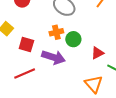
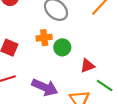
purple arrow: (54, 57) -> (45, 87), moved

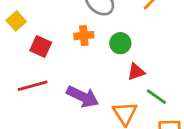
green circle: (62, 47) -> (120, 43), moved

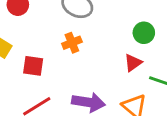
green circle: (120, 43) -> (144, 33), moved

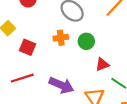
green circle: (144, 33) -> (86, 41), moved

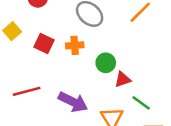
green circle: (86, 41) -> (106, 63), moved
red square: (28, 47) -> (44, 43), moved

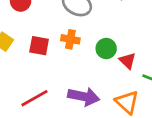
orange cross: (75, 45) -> (70, 39), turned 30
red triangle: (123, 79) -> (128, 61), turned -42

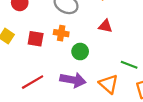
green circle: (106, 49) -> (80, 52), moved
red triangle: (128, 61) -> (105, 26), moved, turned -32

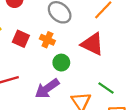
red triangle: (105, 26) -> (92, 44), size x1.6
purple arrow: (73, 80) -> (47, 89), turned 120

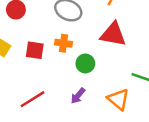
purple arrow: (47, 89) -> (78, 96), size x0.6

